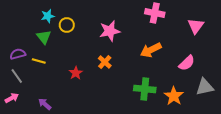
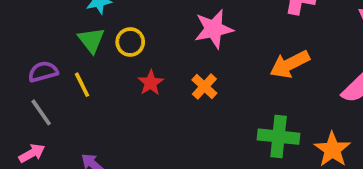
yellow circle: (67, 25) -> (130, 42), moved
yellow line: (39, 61) -> (82, 85), turned 48
red star: (76, 73) -> (151, 83), moved

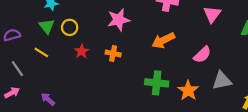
purple semicircle: (43, 72) -> (12, 35), moved
yellow line: (82, 85) -> (41, 52), turned -32
orange cross: (204, 87) -> (113, 53), turned -32

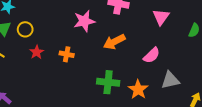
pink star: (119, 20) -> (84, 21), moved

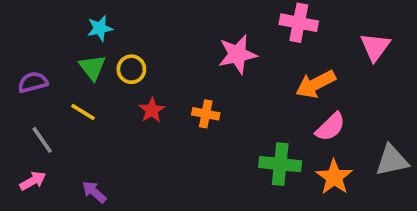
orange arrow: (114, 42) -> (316, 84), moved
pink semicircle: (152, 55) -> (330, 127), moved

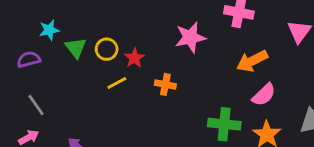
cyan star: (100, 28) -> (49, 30), moved
red star: (152, 110) -> (134, 58), moved
yellow line: (83, 112) -> (117, 83), moved, turned -60

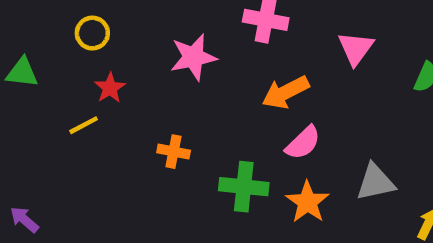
green triangle: (76, 48) -> (22, 73), turned -45
yellow circle: (107, 49) -> (92, 33), moved
orange cross: (165, 84) -> (174, 152), moved

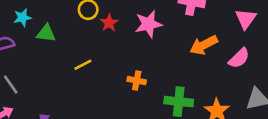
red star: (110, 88) -> (109, 23), moved
pink semicircle: (303, 143) -> (239, 58), moved

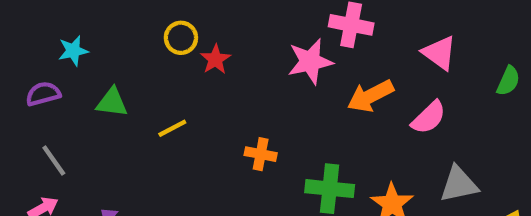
pink triangle: (246, 19) -> (439, 53), turned -30
pink star: (148, 24) -> (310, 61), moved
green triangle: (46, 33) -> (112, 102), moved

